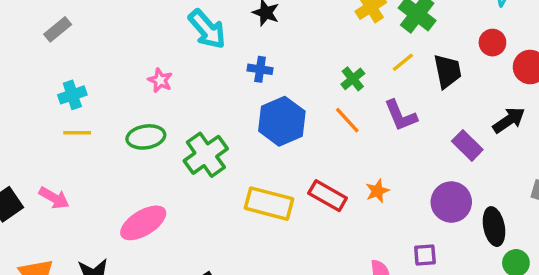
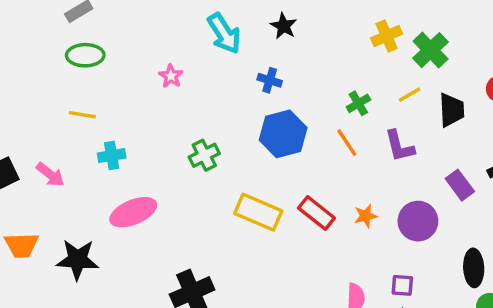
cyan cross: (72, 95) -> (112, 155), moved
green ellipse: (146, 137) -> (85, 55), moved
green cross: (206, 155) -> (204, 155), size x0.7
purple circle: (451, 202) -> (418, 221), moved

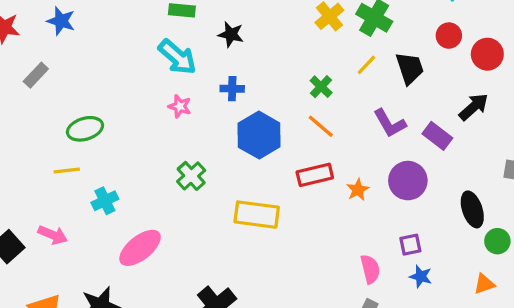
green ellipse: (85, 55) -> (85, 129), moved
pink star: (171, 76) -> (180, 106), moved
purple L-shape: (399, 146) -> (390, 123), moved
red rectangle: (316, 213) -> (315, 175), moved, turned -36

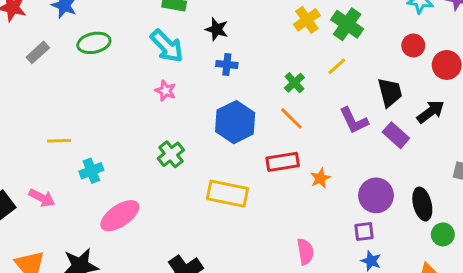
black trapezoid: (410, 68) -> (390, 92), moved
blue cross: (232, 89) -> (227, 65), moved
green ellipse: (85, 129) -> (94, 43), moved
purple circle: (408, 181) -> (376, 195), moved
pink semicircle: (370, 269) -> (305, 252), moved

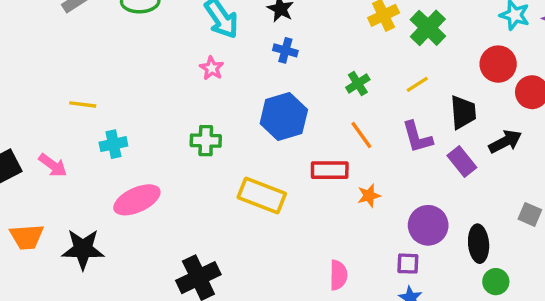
red circle: (413, 45) -> (498, 64), size x1.4
yellow line: (337, 66) -> (417, 84), moved
orange line: (291, 118) -> (361, 135), moved
green cross: (171, 154) -> (206, 141), turned 30

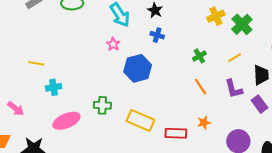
blue hexagon: (284, 117) -> (138, 68), moved
green cross: (206, 141) -> (102, 105), moved
pink arrow: (53, 165) -> (16, 109), moved
red rectangle: (330, 170) -> (176, 133), moved

